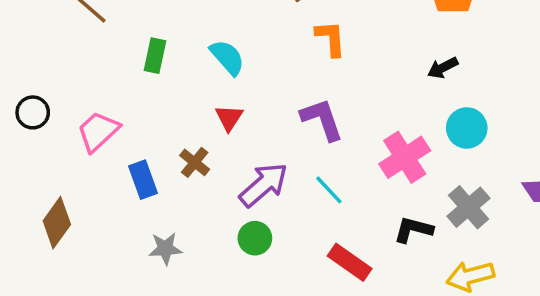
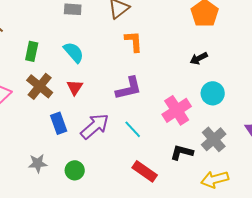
purple L-shape: (322, 119) -> (129, 88), turned 96
brown cross: (195, 162) -> (40, 86), moved, size x1.5
blue rectangle: (143, 180) -> (59, 123), moved
green circle: (255, 238) -> (75, 170), moved

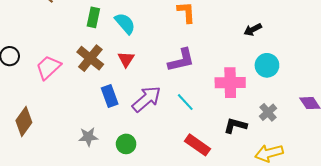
green rectangle: (32, 51) -> (93, 17), moved
pink cross: (177, 110) -> (230, 83), turned 32
gray cross: (214, 139) -> (268, 112), size x0.7

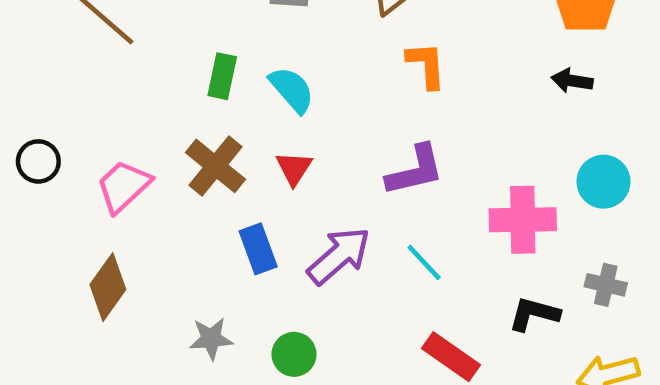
black arrow: (253, 30) -> (572, 81), moved, turned 36
gray cross: (268, 112) -> (606, 285), turned -36
brown diamond: (24, 121) -> (108, 287), moved

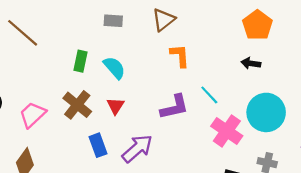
cyan circle: (604, 182) -> (266, 112), size x1.5
pink cross: (523, 220) -> (227, 131), turned 36
cyan line: (424, 262) -> (209, 95), moved

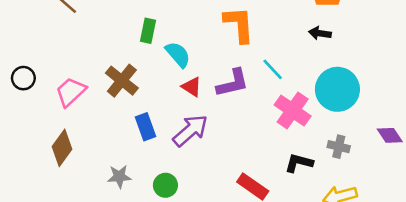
orange L-shape: (180, 56) -> (239, 25), size x1.4
green rectangle: (81, 61) -> (148, 31), moved
cyan semicircle: (114, 68) -> (178, 54), moved
red triangle: (115, 106) -> (192, 87), moved, turned -30

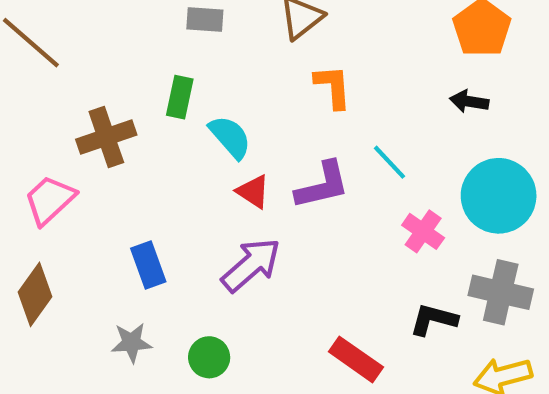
orange L-shape: (239, 25) -> (333, 87), size x0.7
brown cross: (122, 81) -> (106, 137), moved, turned 32
pink cross: (293, 110) -> (423, 231), size x0.7
blue rectangle: (146, 127) -> (148, 265), moved
gray cross: (339, 147) -> (501, 292), size x1.6

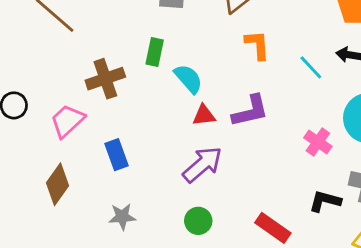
cyan line: (389, 162) -> (311, 67), moved
red triangle: (253, 192) -> (204, 115), turned -40
blue rectangle: (148, 265) -> (117, 155), moved
green circle: (209, 357) -> (198, 221), moved

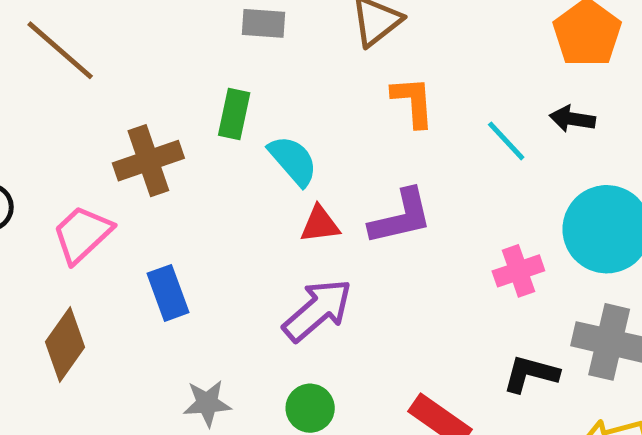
pink cross: (318, 142) -> (518, 271), turned 36
gray star: (122, 217) -> (207, 403), moved

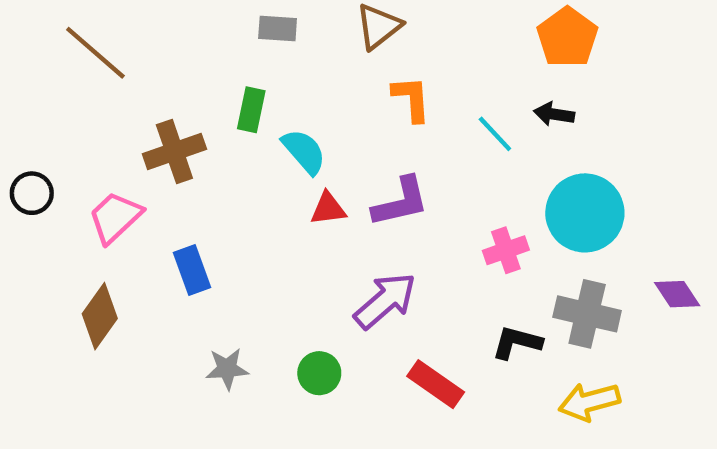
purple arrow: (317, 310) -> (385, 301), moved

